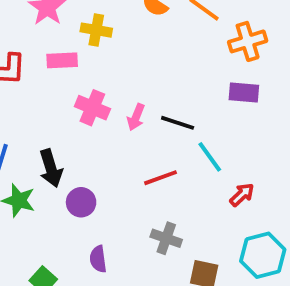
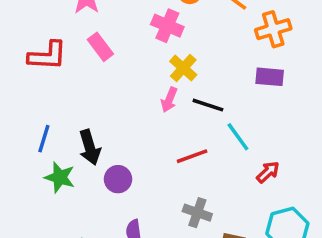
yellow cross: (96, 30) -> (183, 68), moved, turned 32
pink rectangle: (62, 60) -> (100, 47), turned 56
pink cross: (92, 108) -> (167, 26), moved

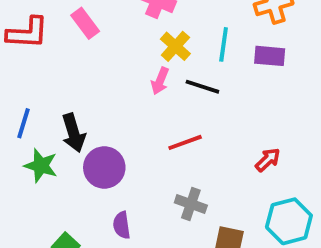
cyan line: (238, 137) -> (224, 44), moved, turned 44
purple circle: (118, 179) -> (104, 167), size x1.4

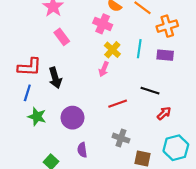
red L-shape: (27, 33) -> (29, 67), moved
black line: (202, 87) -> (150, 91), moved
black arrow: (74, 133) -> (55, 78), moved

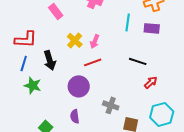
yellow cross: (112, 50) -> (75, 40), moved
black arrow: (55, 78) -> (50, 60), moved
red line: (118, 104) -> (93, 62), moved
purple circle: (72, 118) -> (79, 86), moved

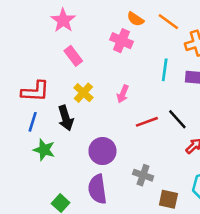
yellow cross: (75, 40) -> (83, 93), moved
black line: (138, 61) -> (177, 119), turned 30
red line: (93, 62) -> (147, 122), moved
purple semicircle: (75, 116) -> (97, 189), size x1.6

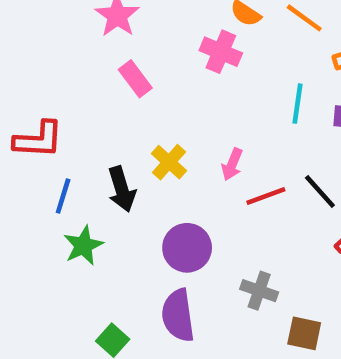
red L-shape: (35, 91) -> (38, 140), moved
yellow cross: (83, 93) -> (169, 162), moved
pink arrow: (123, 94) -> (232, 164), moved
green star: (44, 150) -> (83, 246), turned 30

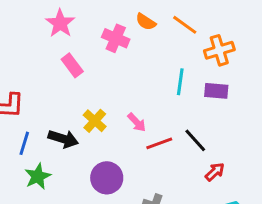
pink cross: (221, 52) -> (116, 38), moved
pink arrow: (232, 164) -> (137, 122), turned -65
black arrow: (122, 189) -> (63, 139), turned -56

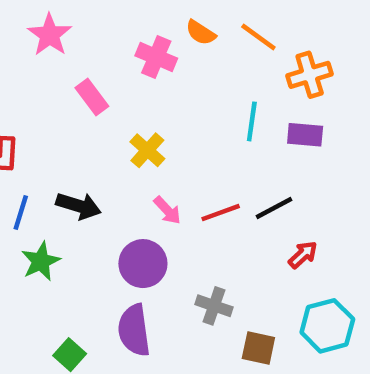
pink star: (60, 23) -> (50, 35), moved
yellow cross: (95, 121) -> (147, 150), moved
pink arrow: (137, 122) -> (167, 210), moved
black line: (195, 140) -> (274, 208), turned -76

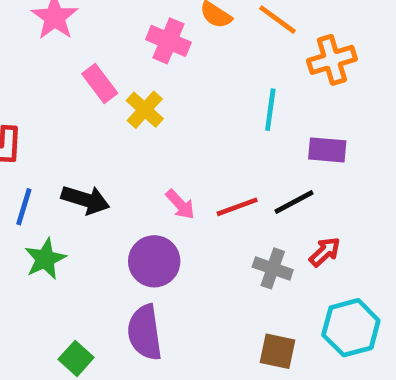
purple rectangle: (305, 135) -> (327, 150), moved
yellow cross: (147, 150) -> (145, 110), moved
gray cross: (214, 306) -> (273, 268), moved

